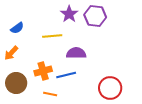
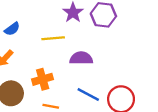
blue line: (66, 75) -> (88, 95), moved, turned 42

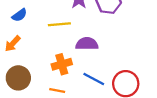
orange cross: (43, 79) -> (62, 64), moved

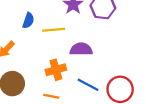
blue semicircle: (19, 15) -> (28, 21), moved, turned -35

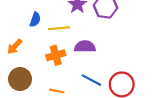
orange cross: (56, 70) -> (56, 55), moved

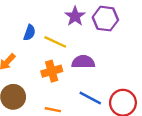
yellow line: (59, 28) -> (55, 42), turned 30

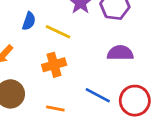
purple semicircle: (83, 62) -> (120, 53), moved

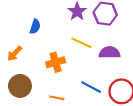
yellow line: (58, 32) -> (81, 43), moved

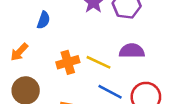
yellow line: (81, 43) -> (99, 62), moved

